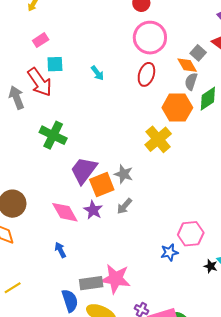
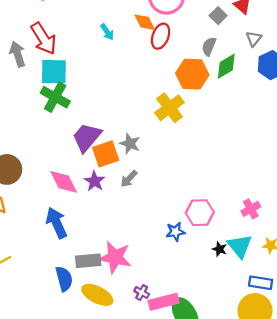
cyan square: (55, 64) -> (54, 72), moved, size x1.5
orange diamond: (187, 65) -> (145, 22), moved
blue arrow: (60, 250) -> (57, 223), size x1.8

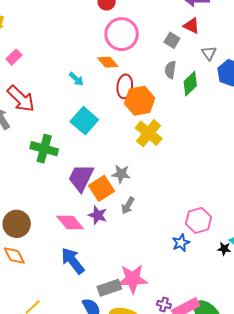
red ellipse: (161, 36) -> (125, 86), moved
cyan square: (54, 72) -> (84, 121), moved, turned -36
orange hexagon: (192, 74) -> (140, 101), moved

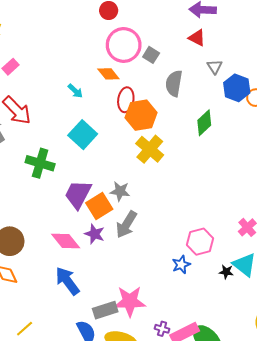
gray square: (172, 40) -> (151, 55), moved
gray semicircle: (170, 70) -> (174, 83), size x1.4
green diamond: (190, 84) -> (204, 123), moved
gray arrow: (128, 206) -> (126, 224), size x1.5

